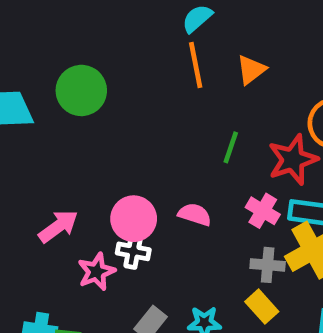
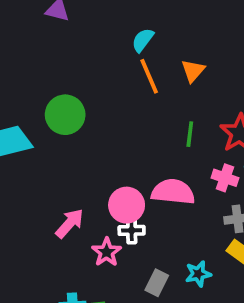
pink semicircle: (195, 214) -> (173, 192), size x1.6

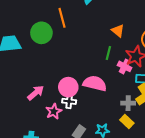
orange triangle: (193, 71) -> (118, 31), moved, turned -40
orange line: (149, 76) -> (62, 18), moved
pink cross: (225, 178) -> (125, 66), moved

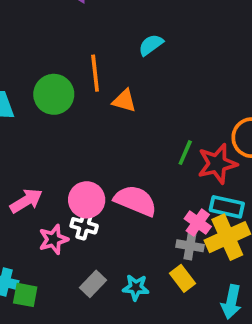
orange triangle: (118, 31) -> (124, 101), moved, turned -32
green line: (108, 53) -> (185, 153), moved
pink cross: (125, 66) -> (198, 223), moved

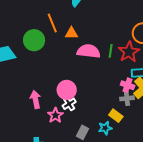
pink arrow: (26, 201) -> (36, 99), turned -54
pink semicircle: (136, 201) -> (89, 51), moved
white cross: (84, 226) -> (69, 104), turned -32
yellow rectangle: (183, 278) -> (116, 116), moved

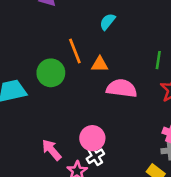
green line: (111, 51) -> (158, 60), moved
pink arrow: (36, 99) -> (52, 150), turned -30

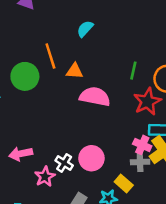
pink circle: (92, 138) -> (91, 158), moved
pink arrow: (52, 150) -> (21, 154), turned -65
white cross: (95, 156) -> (64, 163), turned -30

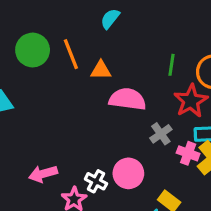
green circle: (25, 76) -> (33, 50), moved
gray cross: (140, 162) -> (161, 134), moved, turned -30

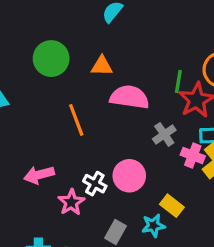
green circle: (33, 50) -> (51, 59), moved
orange line: (71, 54) -> (76, 120), moved
green line: (171, 65) -> (178, 81), moved

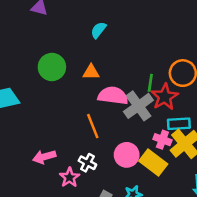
orange line: (76, 120) -> (93, 126), moved
gray cross: (164, 134) -> (138, 106), moved, size x1.6
pink circle: (129, 176) -> (127, 155), moved
yellow rectangle: (172, 206) -> (153, 162), moved, size x1.5

